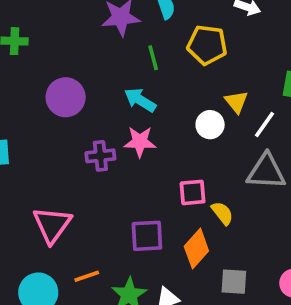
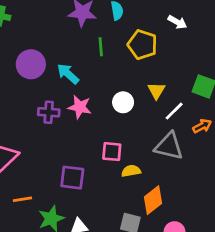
cyan arrow: (140, 100) -> (68, 74), moved
white circle: (210, 125) -> (123, 102), moved
yellow semicircle: (222, 213) -> (131, 171), turned -72
orange diamond: (196, 249) -> (153, 200), moved

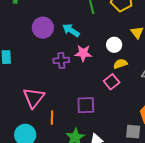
pink square: (112, 152) -> (112, 82), turned -35
yellow semicircle: (131, 171) -> (120, 64), moved
orange line: (22, 199) -> (52, 118), moved, turned -72

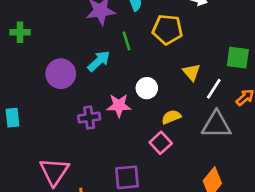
cyan arrow: (71, 30) -> (99, 61), moved, turned 108
white circle: (114, 45) -> (147, 88), moved

